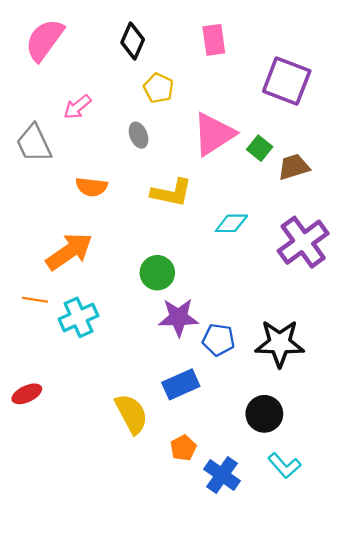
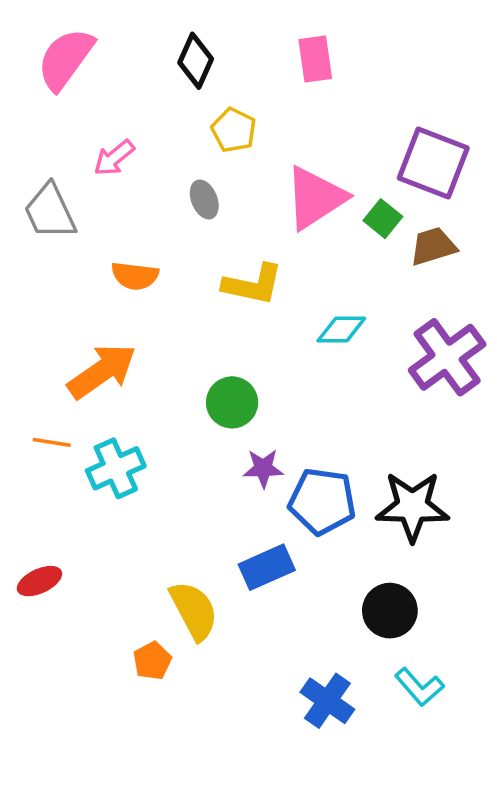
purple square: (287, 81) -> (433, 163), moved
purple star: (178, 317) -> (263, 468), size x0.7
blue pentagon: (218, 340) -> (322, 501), size x1.4
orange pentagon: (183, 448) -> (152, 661), moved

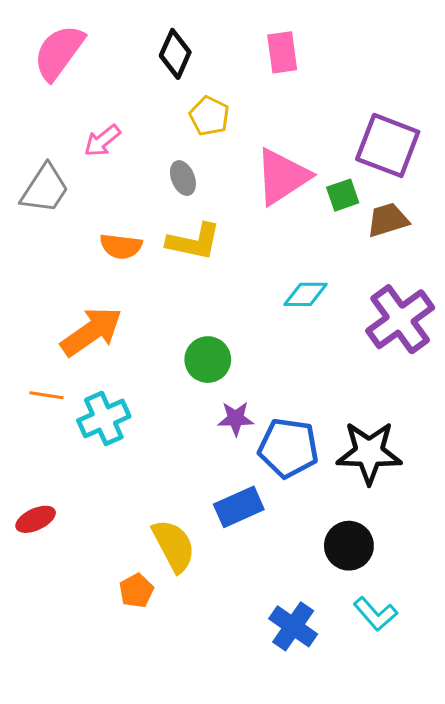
gray trapezoid: (50, 212) -> (45, 189), turned -122
green square: (383, 219) -> (343, 195), turned 32
yellow L-shape: (253, 284) -> (194, 242), moved

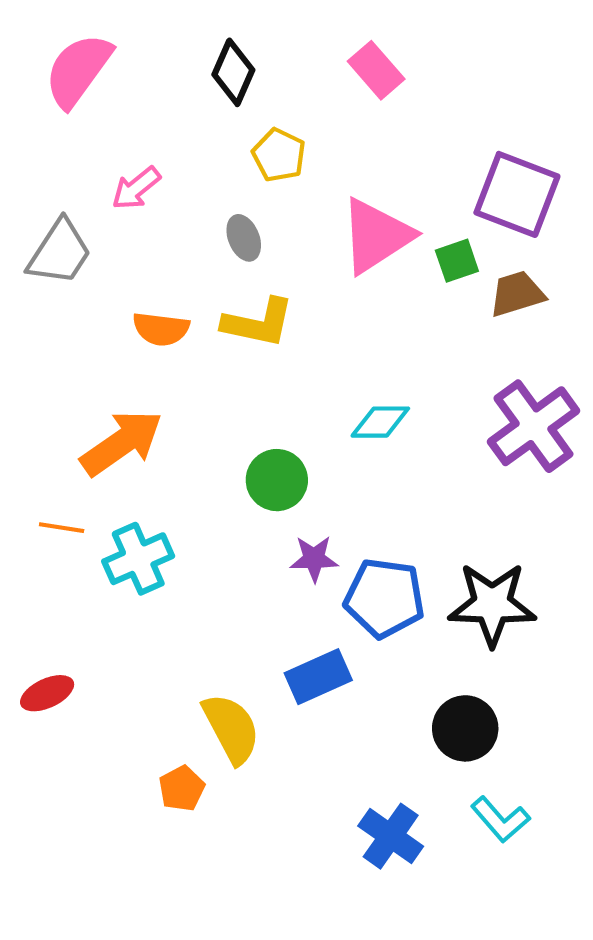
pink rectangle: (282, 52) -> (376, 70), turned -33
cyan diamond: (305, 294) -> (380, 422), moved

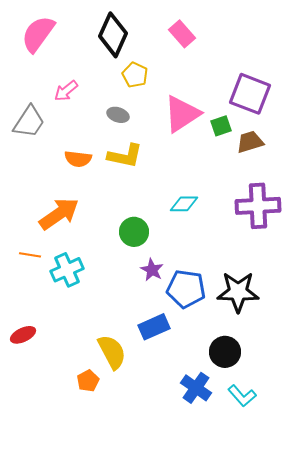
black diamond: (233, 72) -> (113, 35), size x1.4
gray ellipse: (244, 238) -> (118, 115), turned -50
purple cross: (533, 426) -> (258, 206), turned 33
purple star: (314, 559) -> (152, 270), turned 30
blue cross: (391, 836) -> (196, 388), moved

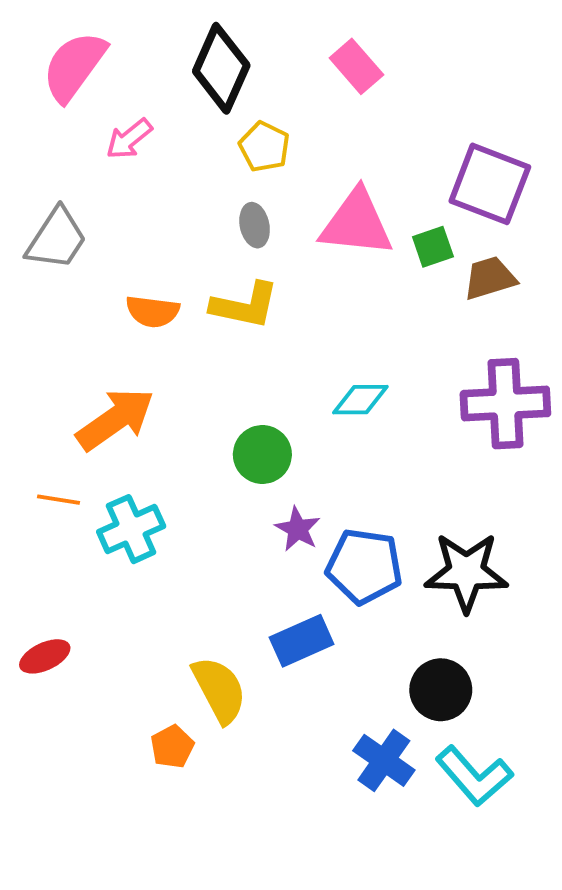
pink arrow: (66, 91) -> (129, 139), moved
pink triangle: (182, 114) -> (356, 223), turned 39
gray ellipse: (118, 115) -> (255, 225), moved, turned 60
cyan L-shape: (242, 396) -> (474, 776), size x1.4

